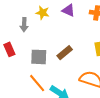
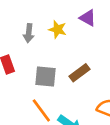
yellow star: (43, 13) -> (58, 29), moved

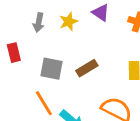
yellow star: (58, 29) -> (69, 22), turned 30

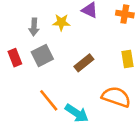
yellow star: (69, 22) -> (61, 22), turned 30
gray square: (52, 69) -> (42, 55), moved, turned -30

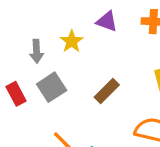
yellow star: (61, 22) -> (72, 41), turned -30

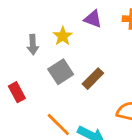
gray square: (52, 87) -> (61, 72), moved
red rectangle: (16, 94) -> (17, 92), moved

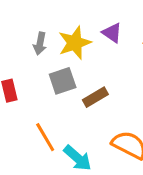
yellow star: (63, 36) -> (75, 43), size x1.5

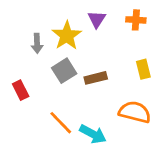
purple triangle: (112, 33) -> (97, 19), turned 42
brown rectangle: (95, 97) -> (96, 78), turned 30

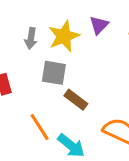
gray square: (64, 71) -> (54, 73), turned 30
brown rectangle: (96, 78) -> (76, 100), moved, turned 40

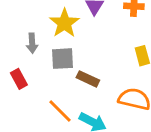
gray arrow: (31, 38) -> (32, 43), moved

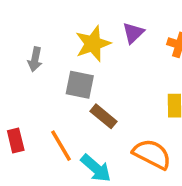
gray arrow: (32, 43) -> (35, 59), moved
red rectangle: (19, 79) -> (16, 141), moved

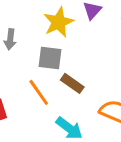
orange line: (61, 146) -> (39, 92), moved

